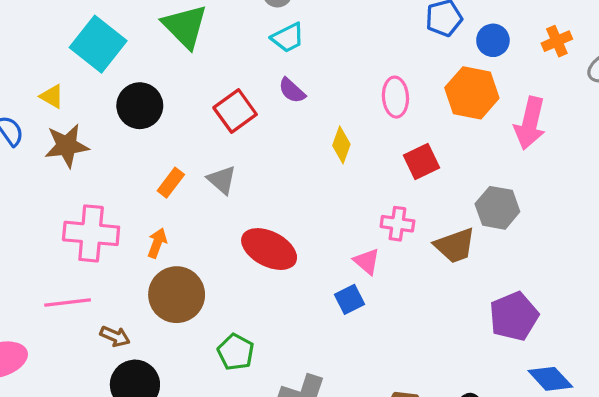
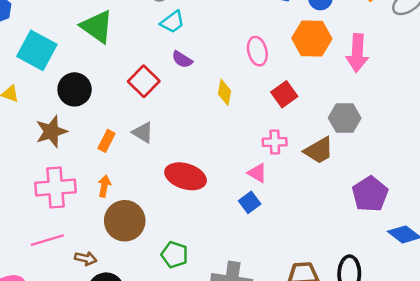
brown star: (67, 146) -> (51, 132), moved

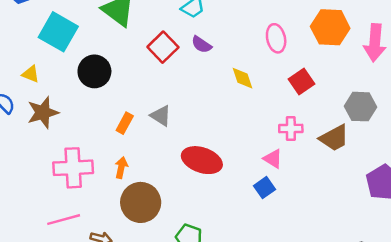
red square: (144, 81) -> (163, 47), moved
yellow diamond: (224, 92) -> (242, 78), turned -30
brown star: (51, 132) -> (43, 113), moved

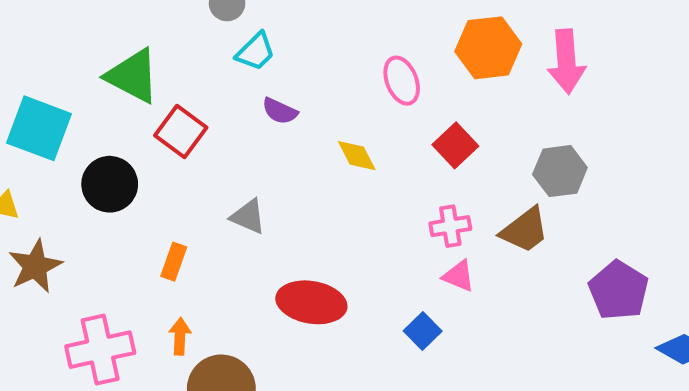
red square: (163, 47) -> (181, 132), moved
gray triangle: (161, 116) -> (248, 217), moved
pink triangle: (273, 159) -> (459, 276), moved

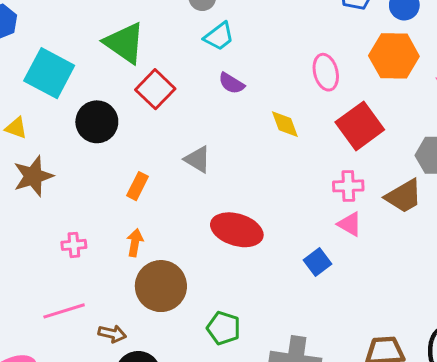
red square: (455, 145) -> (360, 126), size x1.4
pink cross: (100, 350) -> (74, 245), size x0.5

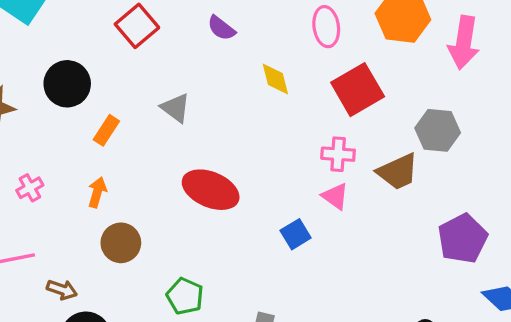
black circle: (97, 122) -> (67, 84), moved
pink cross: (74, 245) -> (30, 188), turned -30
brown circle: (161, 286) -> (121, 243), size x0.7

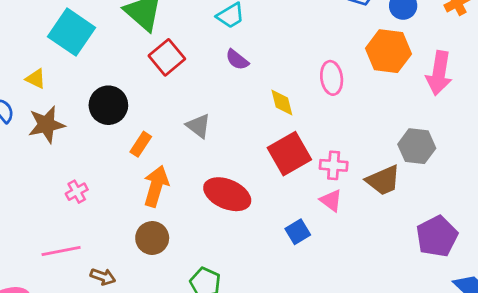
pink ellipse: (326, 27) -> (332, 78), moved
red square: (358, 90) -> (289, 154), moved
orange arrow: (97, 192) -> (156, 186), moved, size x1.6

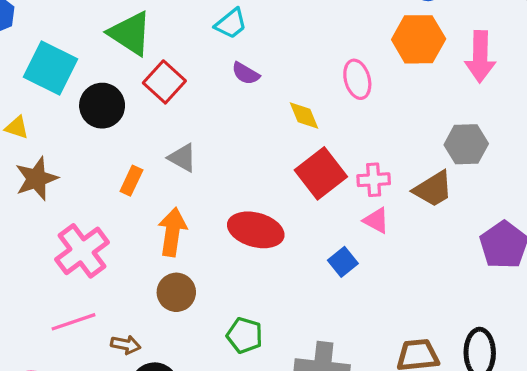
black circle: (108, 105) -> (102, 106), moved
gray triangle: (198, 126) -> (182, 158), moved
orange rectangle: (141, 144) -> (131, 181), moved
pink cross: (77, 192) -> (82, 251), size x2.0

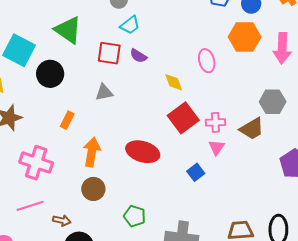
red square: (164, 82) -> (109, 53), moved, turned -35
gray triangle: (182, 158) -> (104, 92), moved, turned -42
pink triangle: (376, 220) -> (217, 147), turned 36
pink cross: (82, 251) -> (36, 163), turned -36

